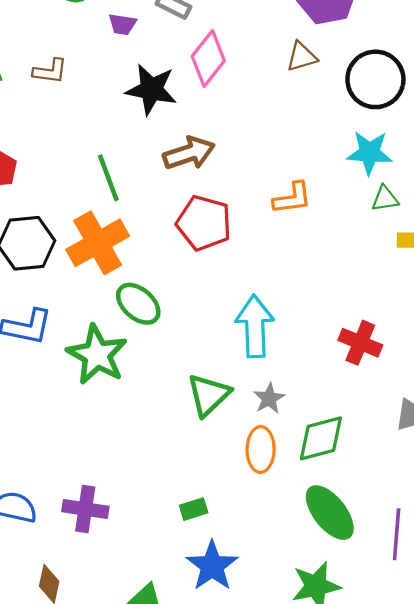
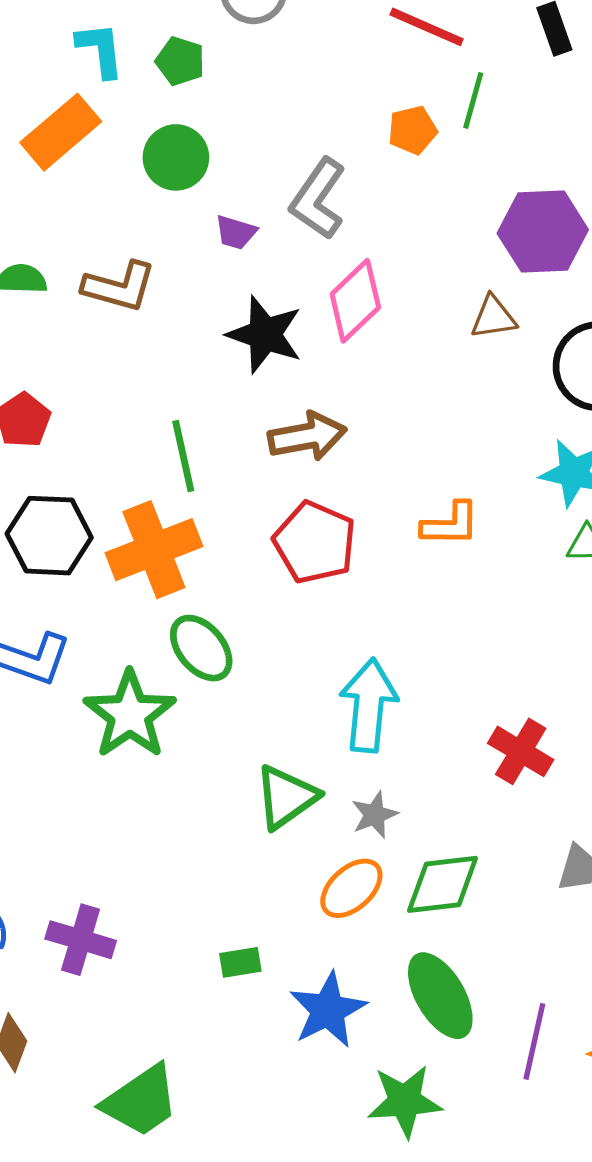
brown L-shape: (50, 71) -> (119, 287), size x1.4
orange ellipse: (261, 449) -> (351, 888), turned 39
blue star: (212, 566) -> (328, 1010), moved

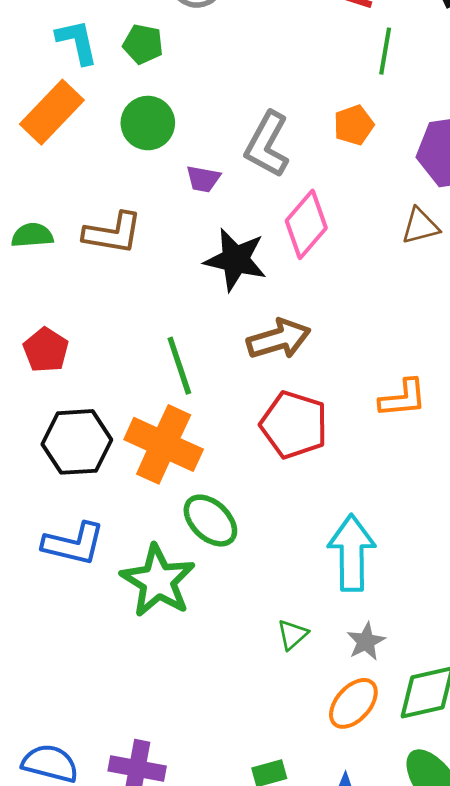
orange pentagon: (413, 130) -> (354, 125), moved
orange cross: (154, 550) -> (164, 444), turned -38
green triangle: (286, 797) -> (292, 635), size x0.6

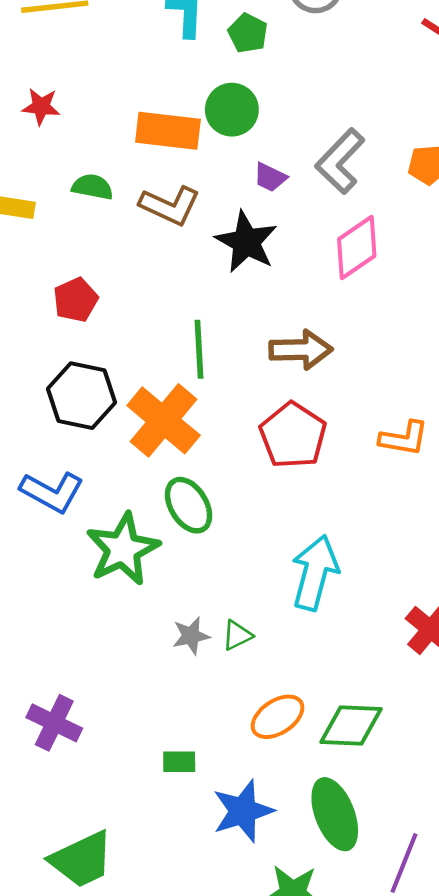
orange rectangle: (52, 112) -> (168, 131), moved, turned 38
black star: (235, 260) -> (246, 242), moved
gray star: (366, 641) -> (191, 636), moved

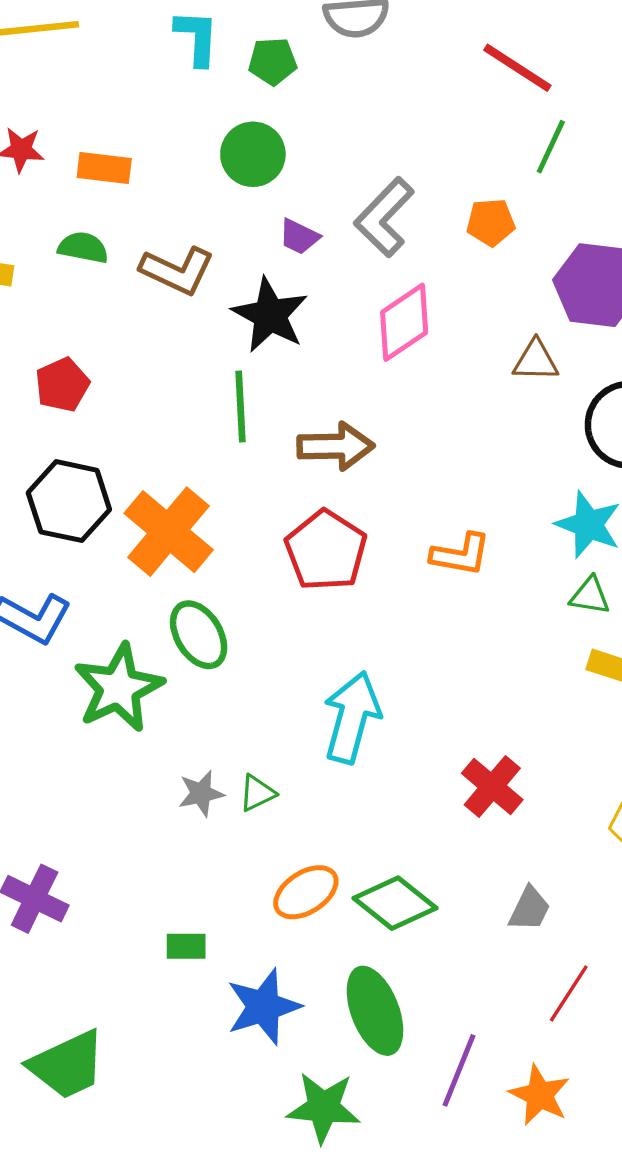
green pentagon: (248, 33) -> (273, 61), turned -30
orange rectangle: (168, 131) -> (104, 168), moved, size x0.7
green line: (199, 349) -> (241, 406), moved
green diamond: (351, 726) -> (395, 903), turned 36

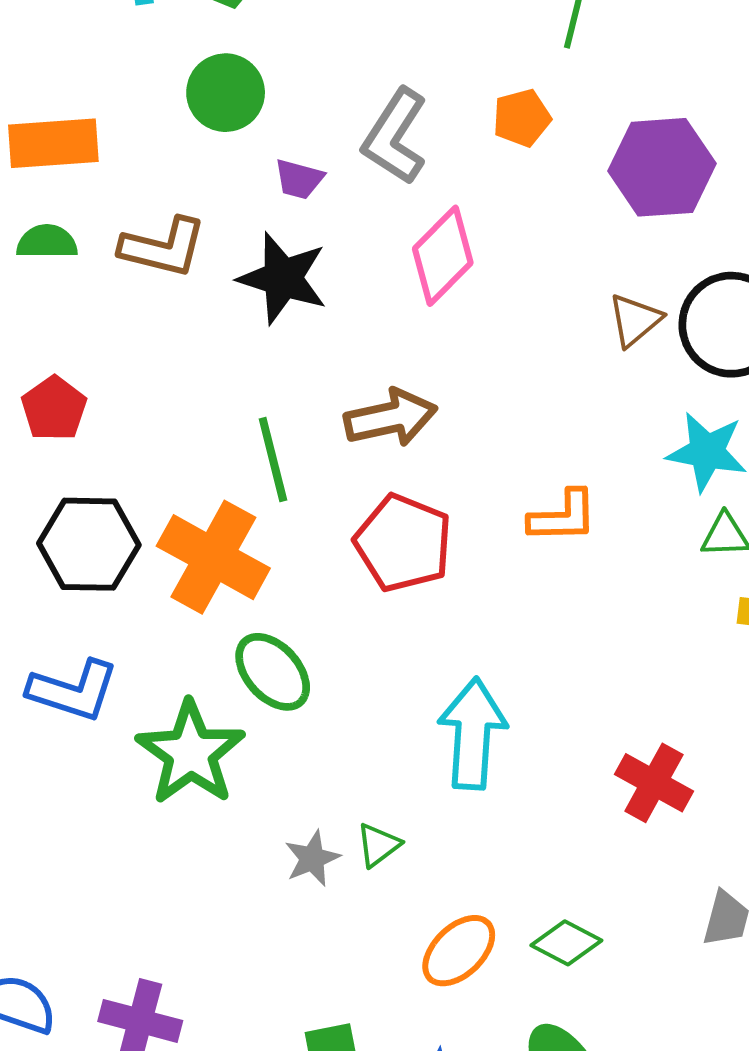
orange rectangle: (104, 168) -> (53, 143), size x1.4
brown triangle: (536, 361) -> (635, 320), moved, turned -30
green line: (241, 406) -> (273, 460), moved
green diamond: (395, 903) -> (566, 943), size x0.7

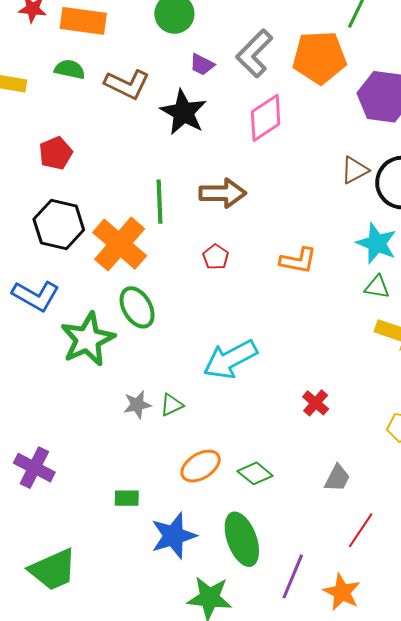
orange pentagon: (522, 118) -> (319, 57), size x1.8
red pentagon: (403, 543) -> (216, 257), size x0.5
cyan arrow: (473, 734) -> (230, 359), turned -134
red cross: (654, 783) -> (316, 403), size x0.7

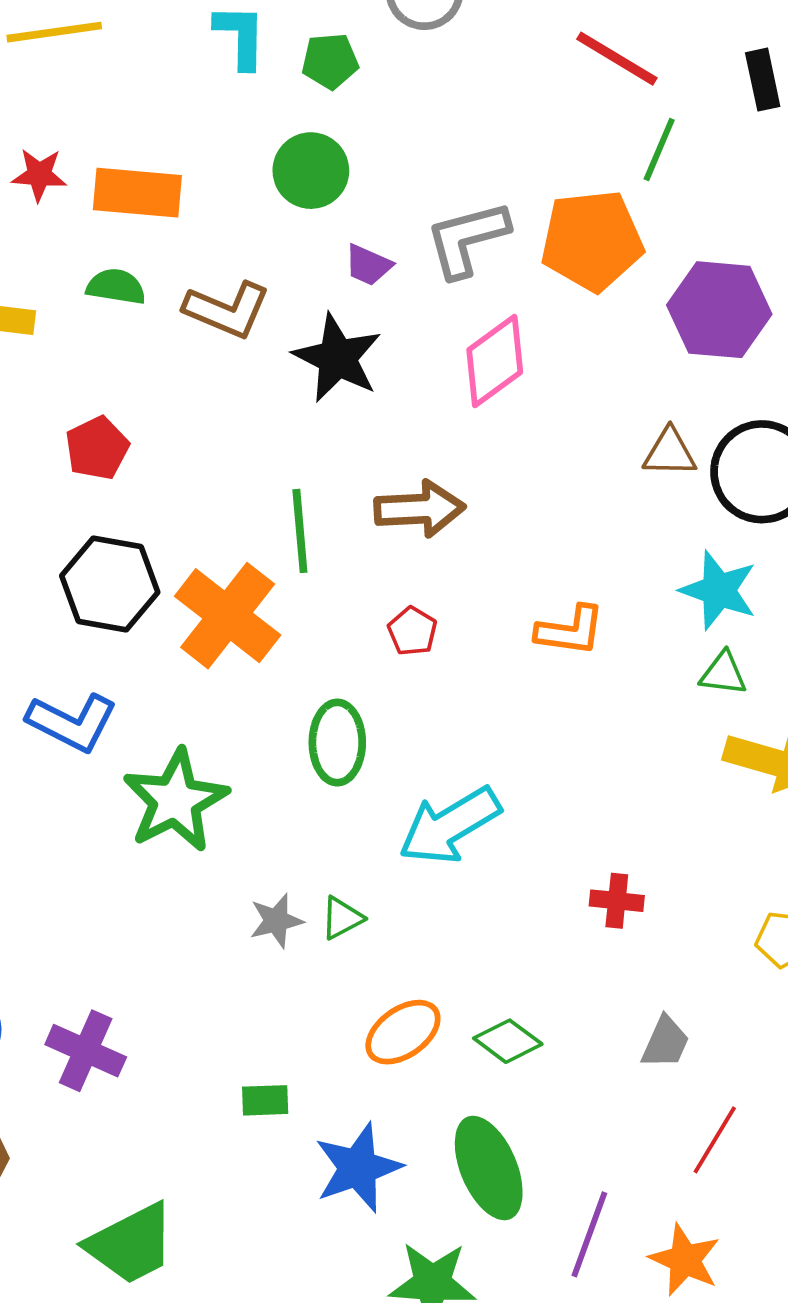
gray L-shape: (254, 53) -> (467, 239), turned 33
brown triangle: (355, 170) -> (670, 452), turned 32
green ellipse: (137, 307) -> (337, 743), moved, turned 33
red cross: (316, 403) -> (617, 901), turned -32

